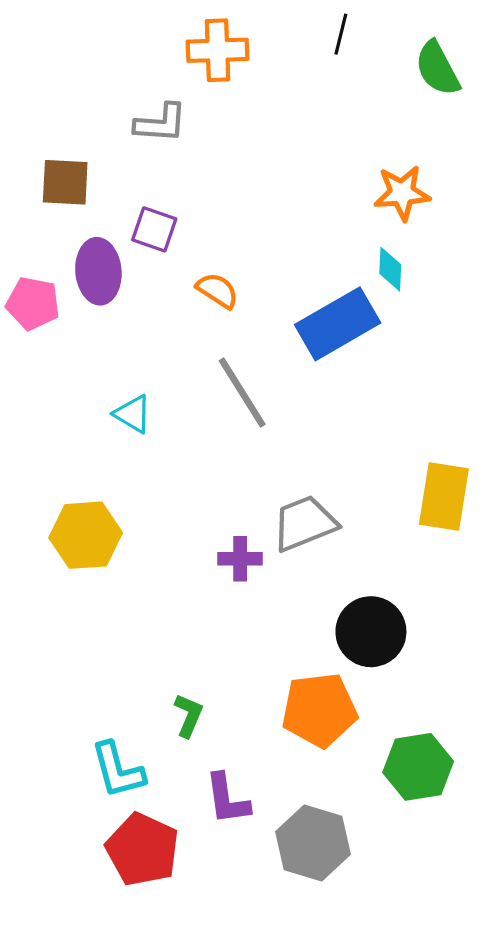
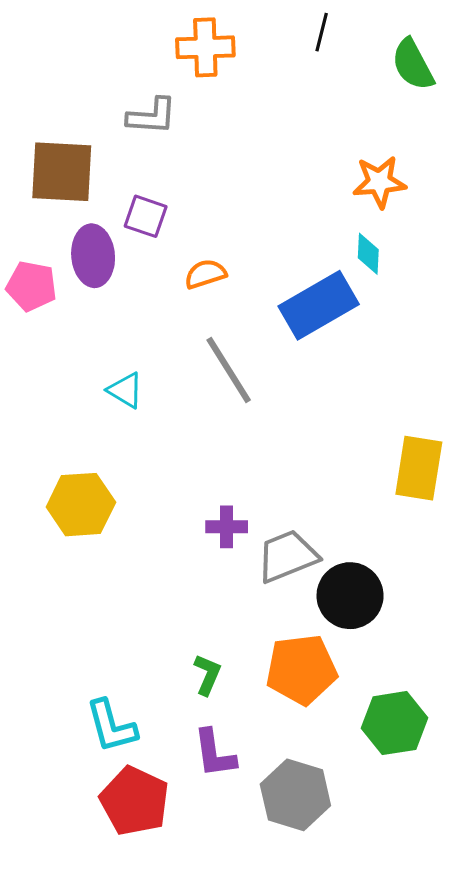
brown square: (65, 182) -> (62, 172), size x1.4
orange semicircle: (218, 291) -> (205, 274), turned -51
gray trapezoid: (304, 523) -> (287, 556), moved
green L-shape: (189, 715) -> (207, 675), moved

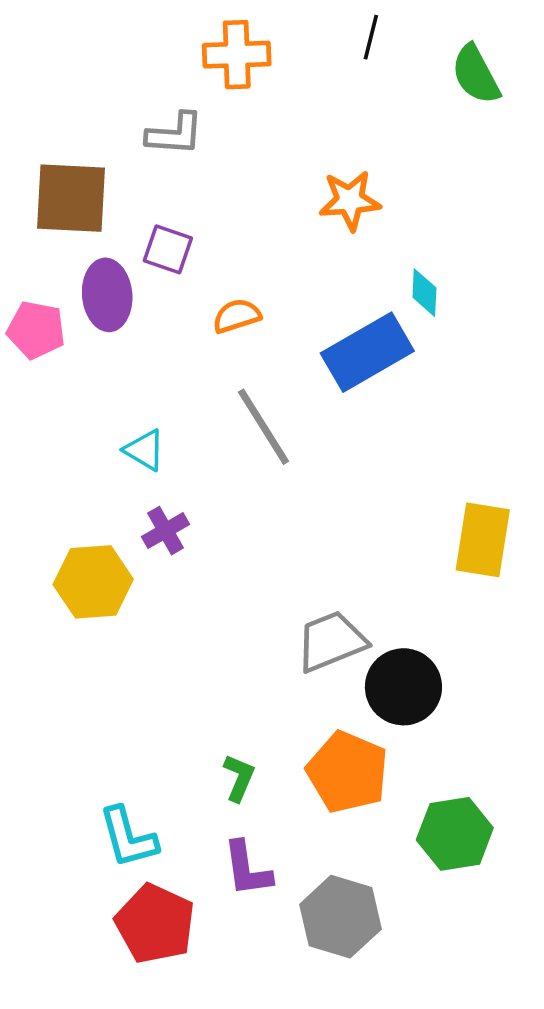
orange star: (379, 182) -> (350, 200), moved
purple cross: (227, 527) -> (166, 531), moved, turned -30
orange pentagon: (301, 669) -> (347, 772), turned 30

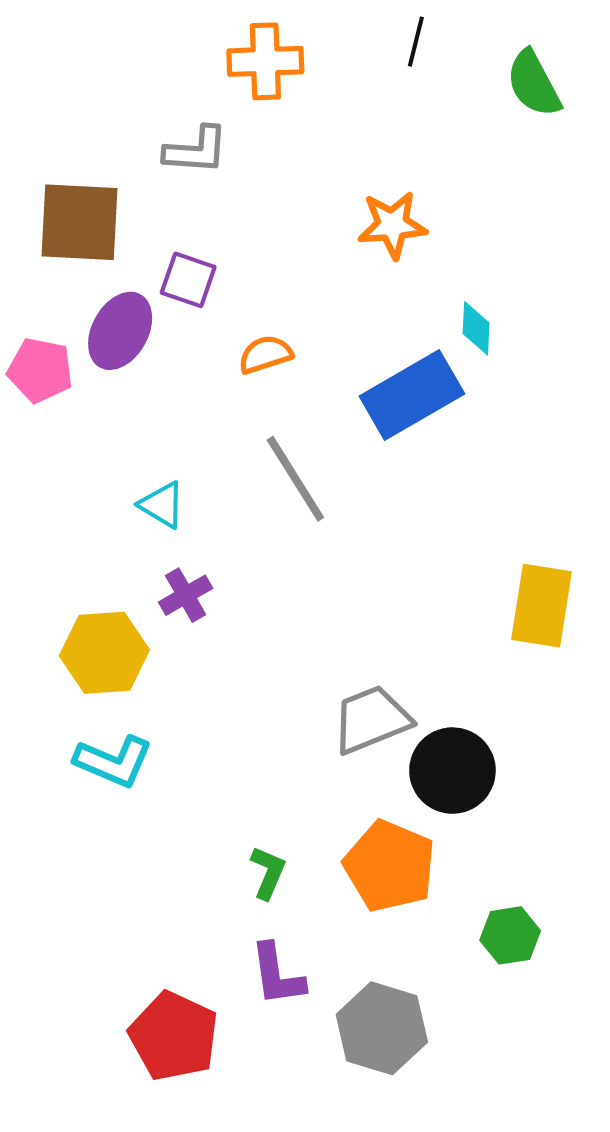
purple ellipse: (107, 295) -> (120, 331), turned 34
green hexagon: (455, 834) -> (510, 935), size x0.7
cyan L-shape: (128, 837) -> (114, 761), moved, turned -52

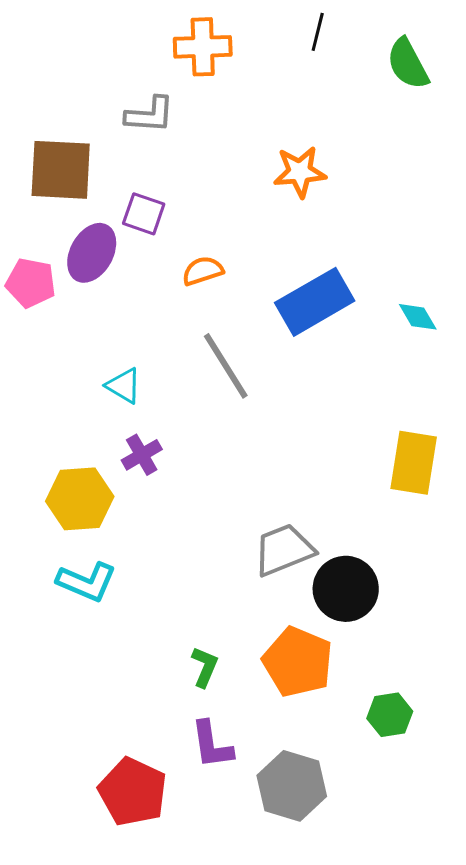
cyan diamond: (476, 328) -> (418, 317), moved, turned -33

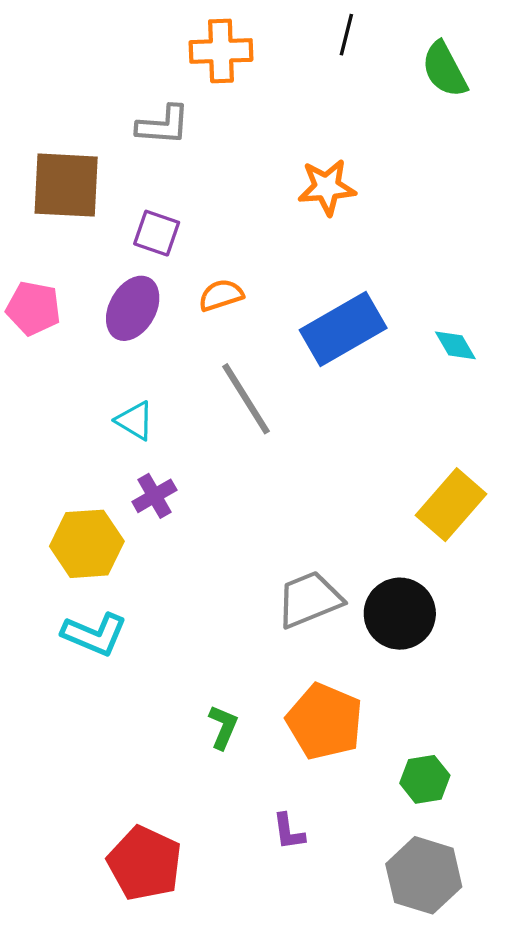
purple ellipse: (92, 253) -> (133, 308), moved
yellow rectangle: (414, 463) -> (451, 505), turned 32
black circle: (346, 589) -> (400, 614), moved
purple L-shape: (212, 745) -> (289, 832), moved, size x0.7
gray hexagon: (292, 786) -> (424, 875), moved

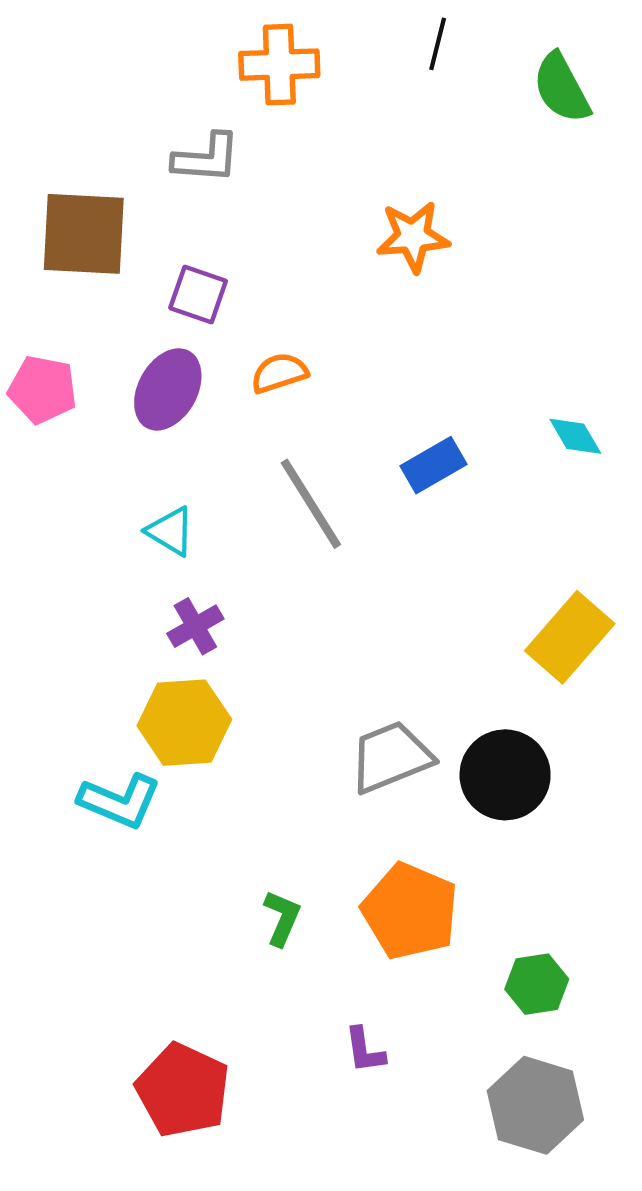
blue rectangle: (343, 329) -> (433, 465), moved, size x0.6
yellow hexagon: (87, 544) -> (184, 723), moved

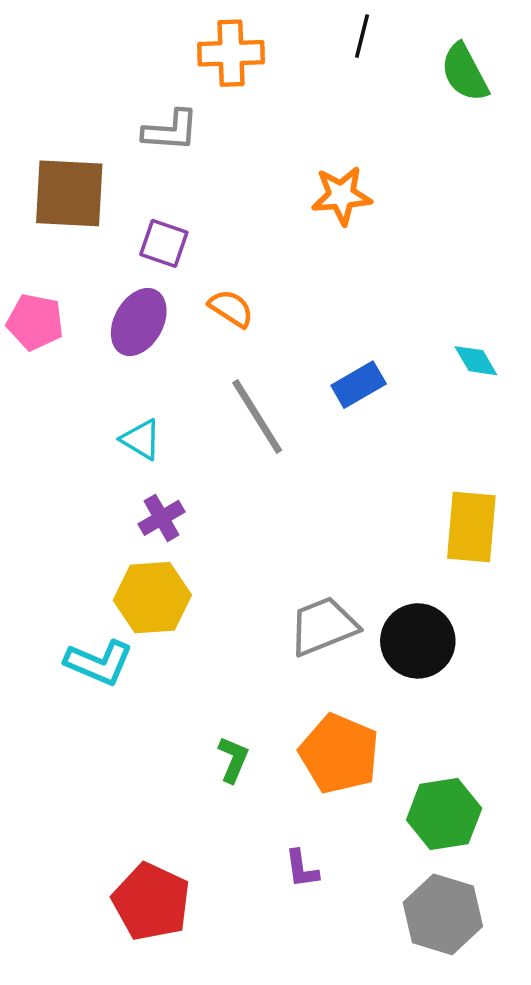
orange semicircle: (279, 373) -> (231, 308), turned 51
yellow rectangle: (570, 637) -> (471, 527), turned -36
green hexagon: (537, 984) -> (444, 814), size x1.4

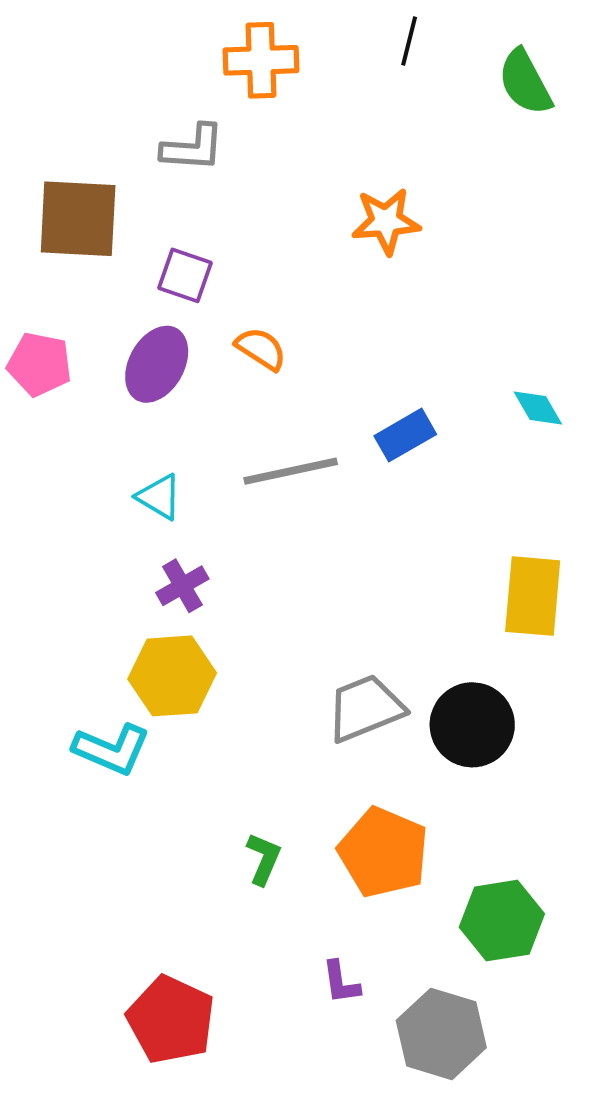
gray line: (257, 417) -> (291, 471), turned -70
gray hexagon: (443, 914) -> (441, 1034), moved

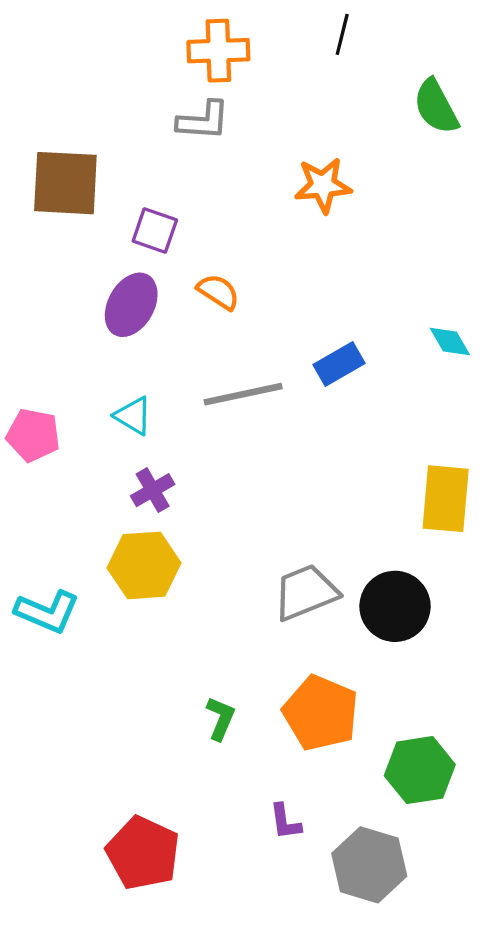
green semicircle: (525, 82) -> (436, 107), moved
gray L-shape: (193, 148) -> (203, 121), moved
pink pentagon: (39, 364) -> (33, 435), moved
cyan L-shape: (112, 749) -> (47, 612), moved

